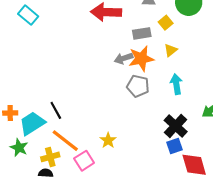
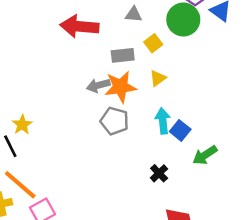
black cross: (176, 126) -> (159, 173), size x0.6
yellow star: (108, 140) -> (22, 125), moved
blue square: (174, 146) -> (180, 130), moved, turned -35

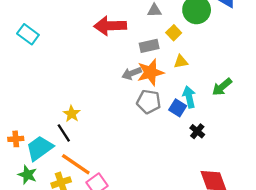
yellow triangle: (158, 78) -> (181, 62), turned 32
blue square: (180, 130) -> (178, 108), moved
green arrow: (205, 155) -> (222, 87), moved
black cross: (159, 173) -> (197, 131), moved

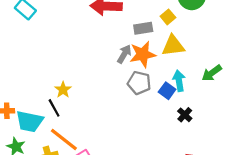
yellow triangle: (181, 62) -> (173, 46), size x1.6
gray arrow: (132, 73) -> (124, 54), turned 138
cyan trapezoid: (40, 148) -> (30, 121), turned -136

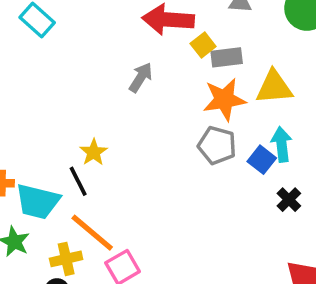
yellow square: (168, 17) -> (203, 45), moved
gray arrow: (124, 54) -> (141, 77), moved

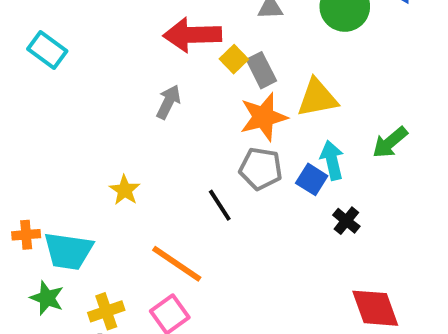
gray rectangle: (227, 57) -> (261, 70), turned 76
black line: (78, 181) -> (220, 205), moved
orange line: (92, 233) -> (177, 264), moved

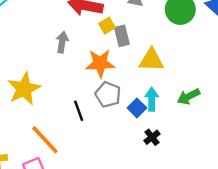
gray arrow: (168, 102) -> (62, 42), turned -30
orange star: (264, 117) -> (100, 63), moved
yellow star: (125, 190) -> (24, 89), size x1.8

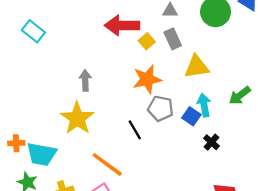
gray rectangle: (122, 36) -> (173, 39), moved
gray arrow: (62, 42) -> (85, 80), moved

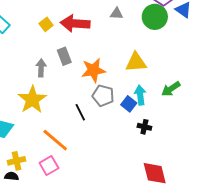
gray rectangle: (173, 39) -> (64, 56), moved
yellow square: (147, 41) -> (46, 24), moved
black cross: (211, 142) -> (144, 127), turned -32

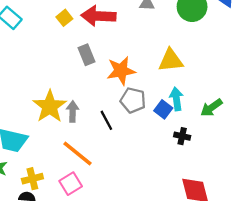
gray arrow: (41, 68) -> (73, 111), moved
green arrow: (171, 89) -> (211, 108), moved

